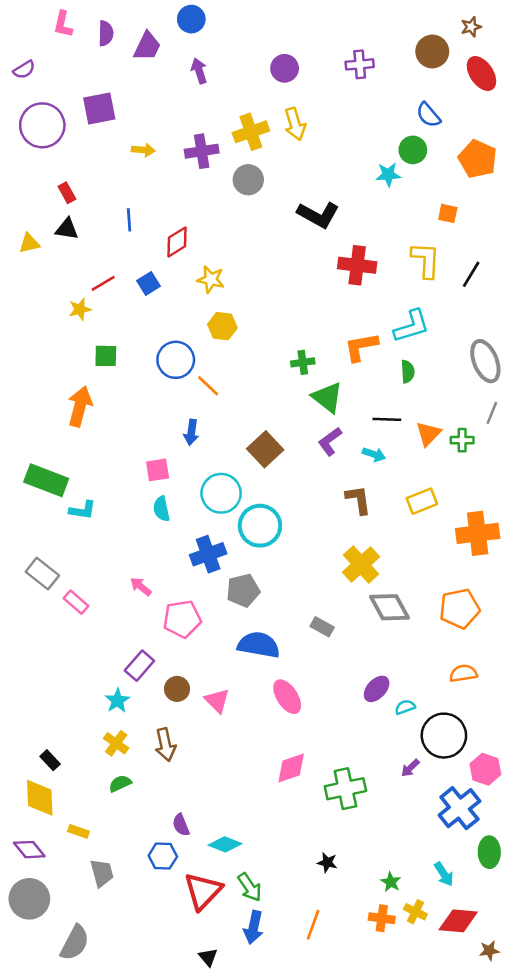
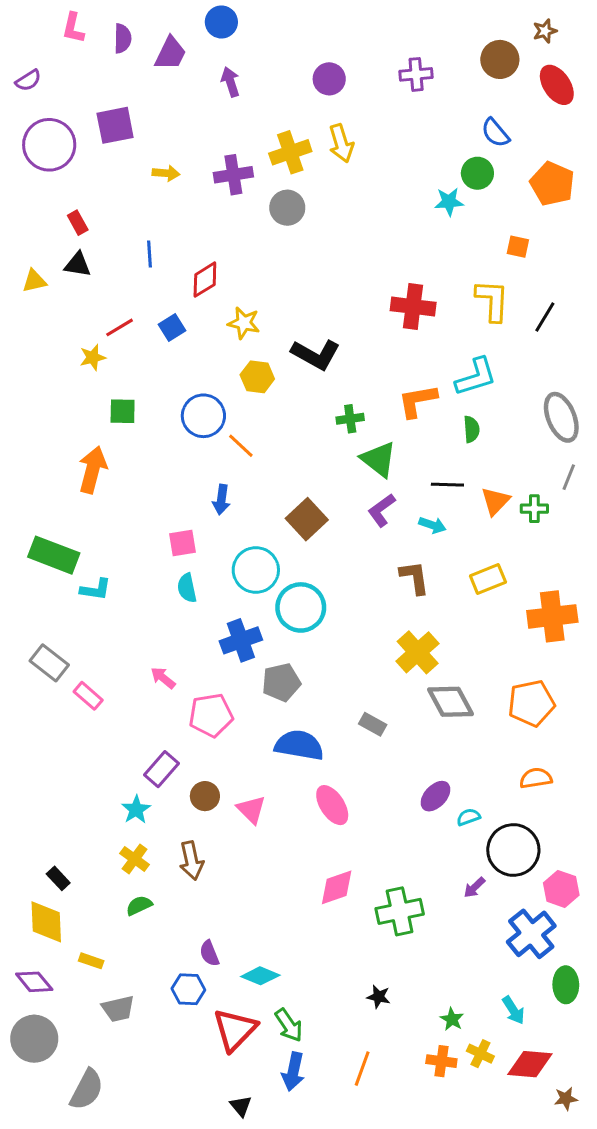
black L-shape: (318, 215) -> (316, 354), moved
gray trapezoid: (102, 873) -> (118, 1009), turned 92

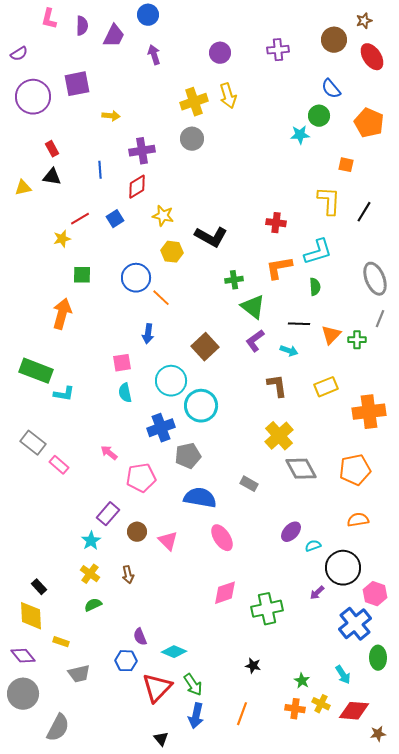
purple cross: (233, 175) -> (142, 151), moved
red cross: (413, 306) -> (276, 223), moved, size x0.7
brown arrow: (191, 860) -> (128, 575), size x0.7

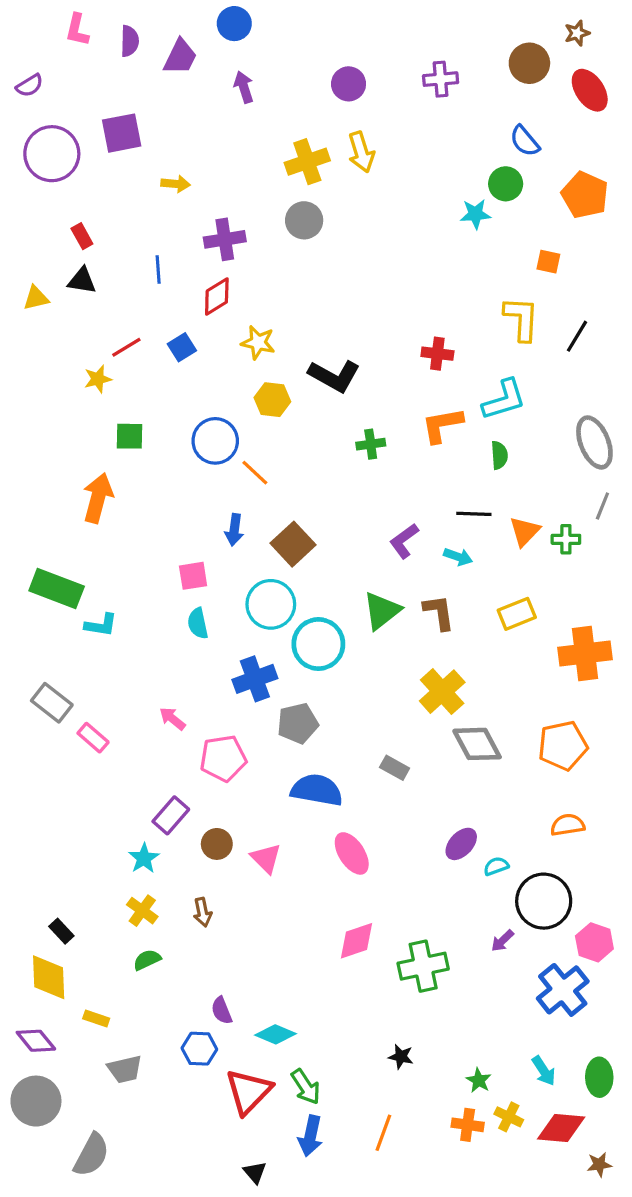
green triangle: (253, 307) -> (382, 611), moved, turned 44
brown square: (205, 347) -> (293, 544), moved
green ellipse: (378, 658) -> (599, 1077), moved

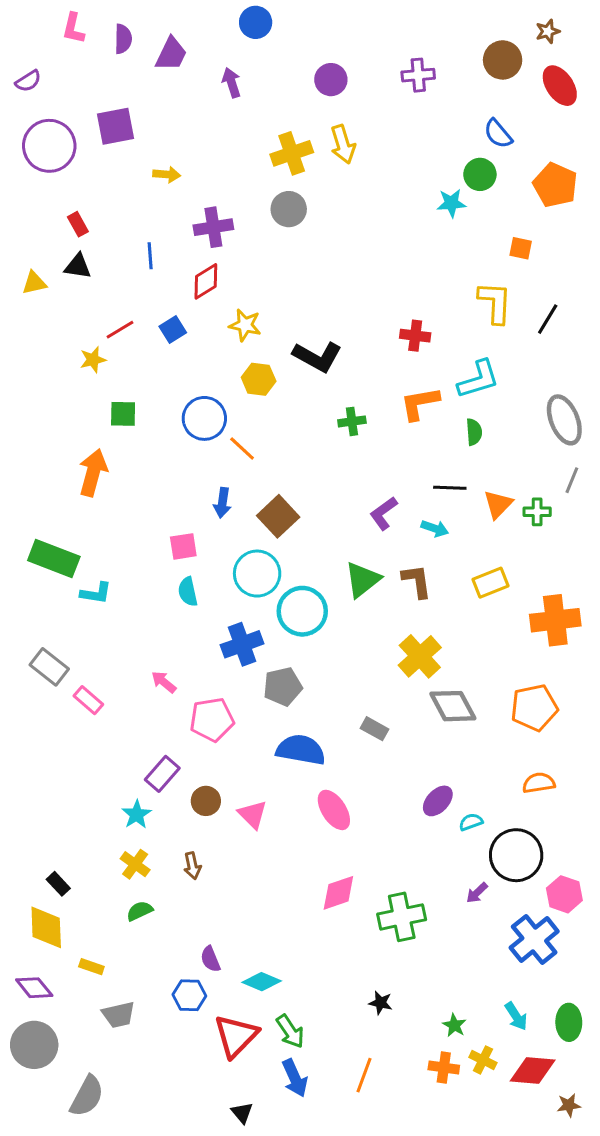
blue circle: (234, 24) -> (256, 22), moved
blue arrow: (310, 1136) -> (295, 1078), turned -36

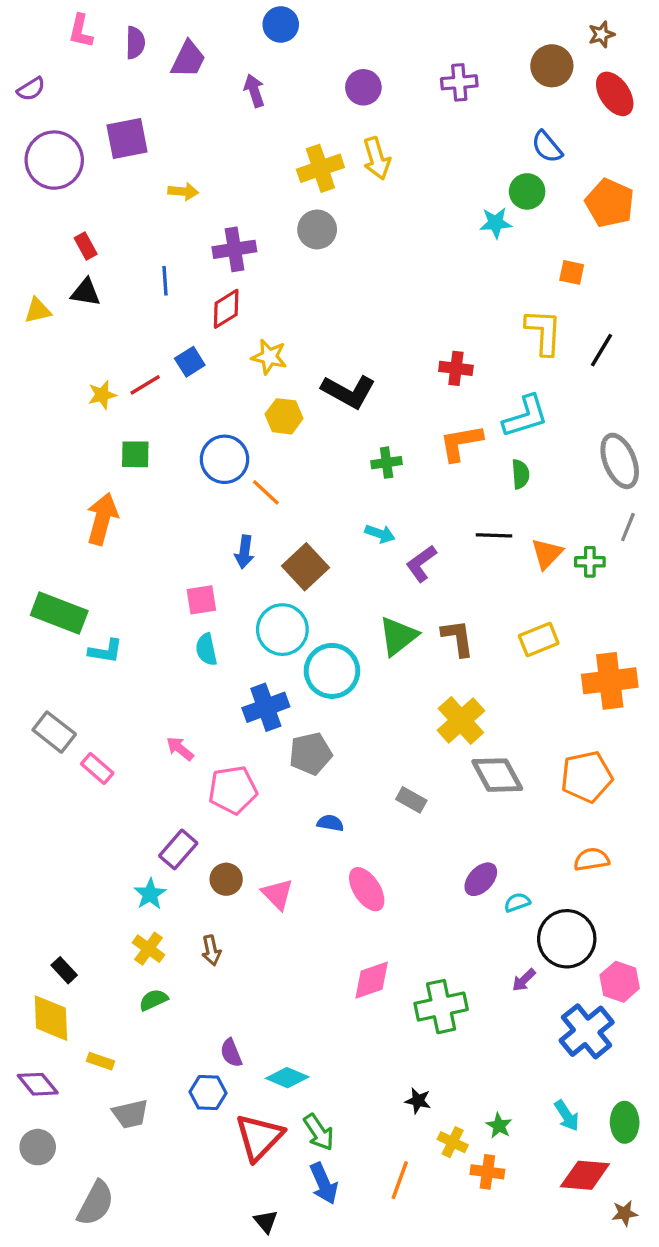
red line: (120, 330) -> (145, 385), moved
cyan arrow: (435, 528) -> (380, 534), moved
blue semicircle: (301, 750) -> (330, 823), size x0.5
gray circle: (34, 1045) -> (38, 1147), size x0.7
yellow cross: (483, 1060) -> (453, 1142), moved

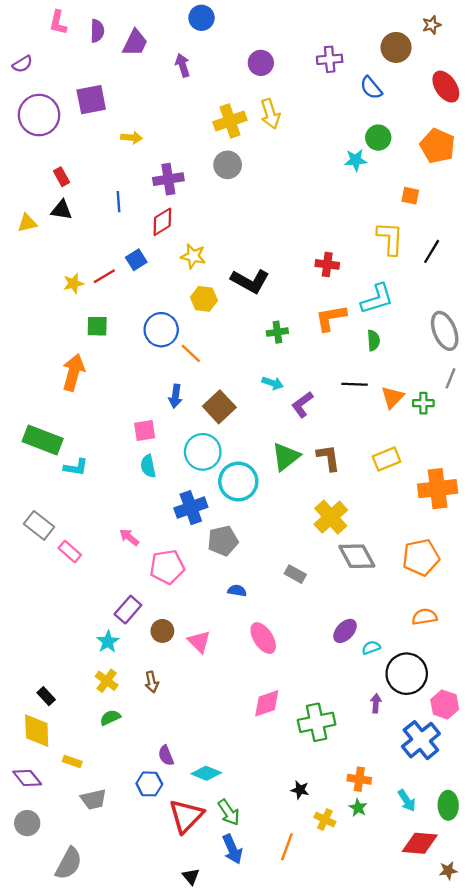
red ellipse: (615, 94) -> (446, 87), moved
blue semicircle: (547, 147) -> (371, 88), moved
purple arrow: (524, 980) -> (376, 703), turned 138
orange cross: (487, 1172) -> (359, 779), moved

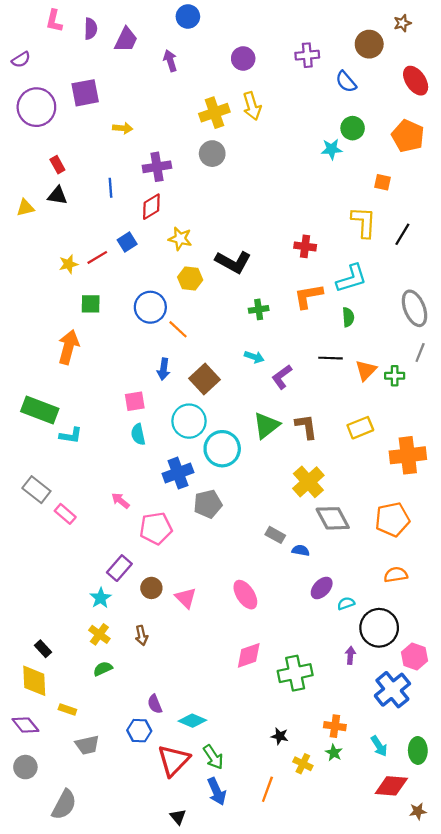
blue semicircle: (237, 591) -> (301, 550), moved

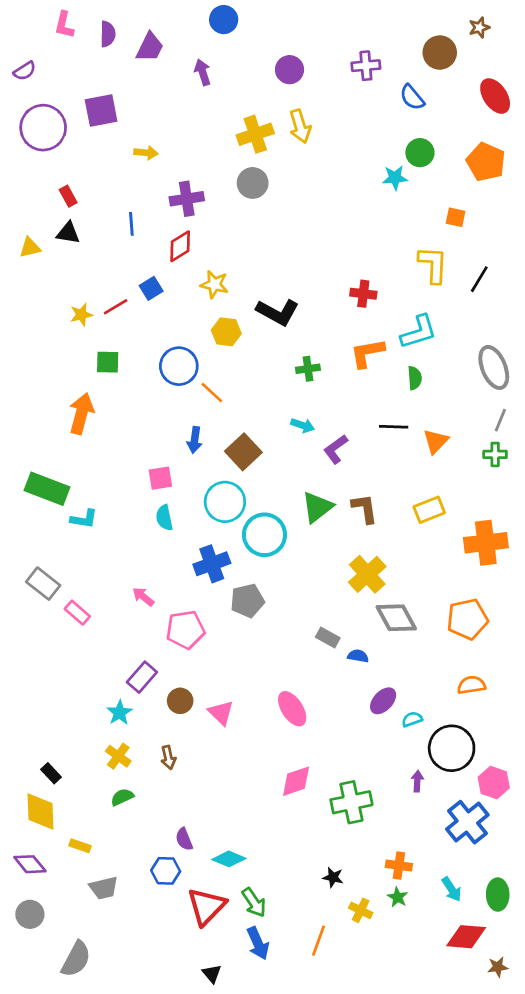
green cross: (395, 376) -> (495, 454), moved

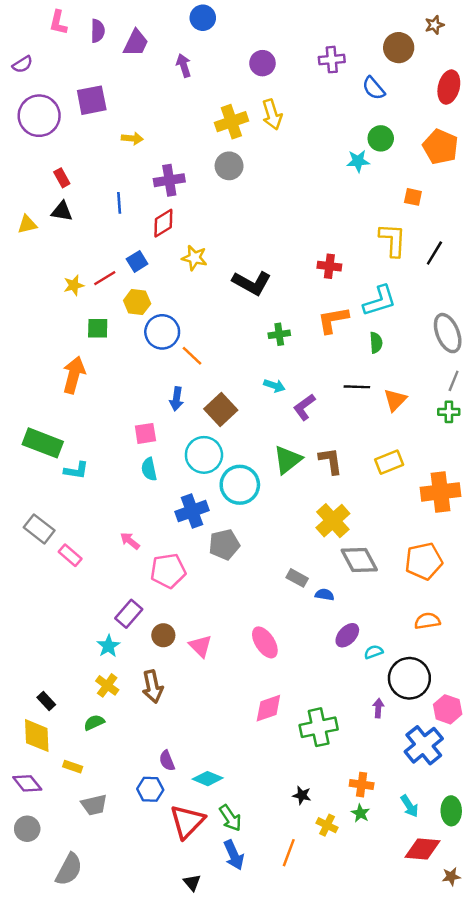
red ellipse: (495, 96) -> (449, 87), turned 48
yellow hexagon: (226, 332) -> (137, 302), moved
brown arrow: (168, 757) -> (153, 687), size x1.5
green semicircle: (122, 797) -> (94, 722), moved

